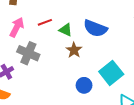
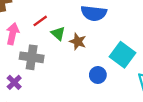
green triangle: (66, 30) -> (58, 34), moved, turned 32

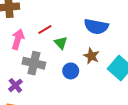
brown star: (78, 42) -> (91, 56), moved
blue circle: (98, 75) -> (71, 71), moved

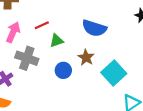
green triangle: (61, 43) -> (56, 41), turned 48

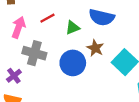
green triangle: (56, 41) -> (73, 28), moved
blue circle: (63, 70) -> (73, 63), size x1.5

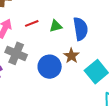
blue semicircle: (102, 17) -> (81, 29), turned -120
green triangle: (73, 28) -> (56, 26), moved

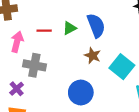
red line: (32, 23) -> (44, 31), turned 32
blue circle: (50, 67) -> (81, 93), moved

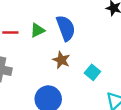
cyan square: (122, 67) -> (92, 72), size x0.6

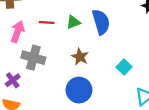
brown star: (61, 60) -> (80, 57), moved

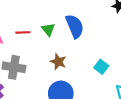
green triangle: (73, 22) -> (48, 29), turned -40

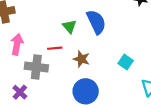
red line: (23, 32) -> (55, 48), moved

